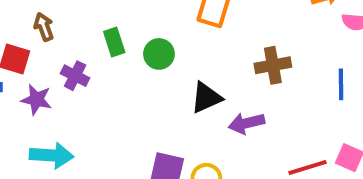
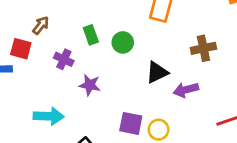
brown arrow: (44, 27) -> (41, 25), turned 60
purple star: (36, 99) -> (90, 85), moved

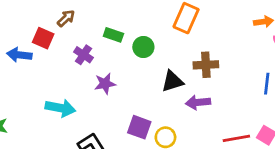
green rectangle: (91, 35) -> (113, 35), turned -60
brown cross: (203, 48) -> (206, 65), moved
purple star: (90, 85) -> (105, 84), turned -30

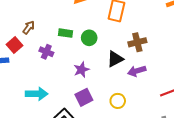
red square: (43, 38) -> (15, 45), turned 35
purple star: (105, 84) -> (81, 70), moved
purple square: (139, 127) -> (84, 97), moved, turned -36

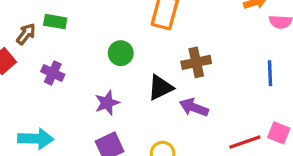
green rectangle: (66, 33) -> (55, 22), moved
purple arrow: (137, 71) -> (194, 107), turned 36

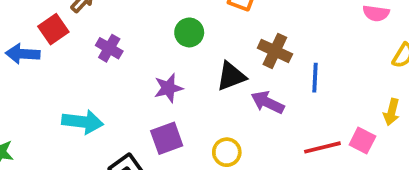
brown cross: (196, 62) -> (275, 51), turned 32
blue line: (270, 73) -> (315, 78), moved

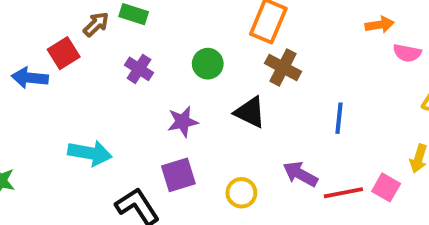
purple cross: (109, 48) -> (139, 69), moved
brown cross: (275, 51) -> (283, 67), moved
black triangle: (231, 76) -> (250, 112), turned 44
purple arrow: (268, 102) -> (300, 174), moved

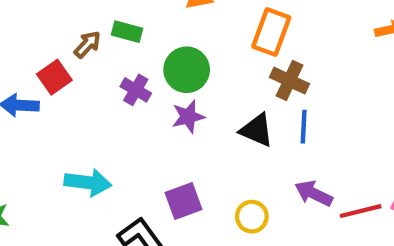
green circle: (208, 64) -> (187, 70), moved, size x1.4
blue line: (339, 118) -> (304, 127), moved
purple star: (183, 122) -> (188, 117), moved

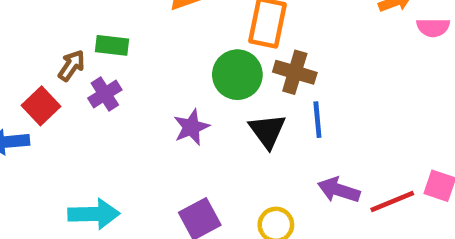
green circle: (187, 70) -> (237, 75), moved
purple cross: (136, 90) -> (105, 94), moved, turned 36
black triangle: (257, 130) -> (267, 131), turned 39

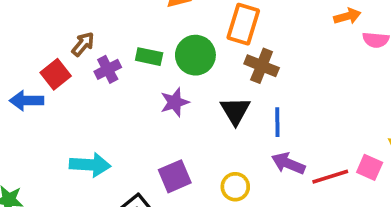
green rectangle: (112, 45) -> (149, 57), moved
green circle: (237, 75) -> (195, 55), moved
blue line: (317, 120) -> (277, 122), moved

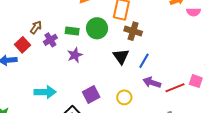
purple star: (175, 102) -> (75, 55), moved
blue line: (277, 122) -> (144, 61), turned 35

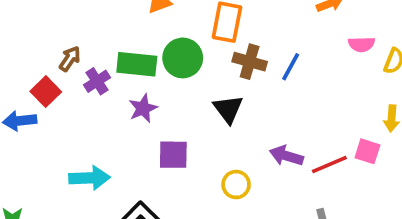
pink semicircle: (194, 12) -> (361, 44), moved
green rectangle: (72, 31) -> (137, 64), size x1.5
blue line: (144, 61) -> (291, 67), moved
purple square: (91, 95) -> (173, 155), moved, turned 30

